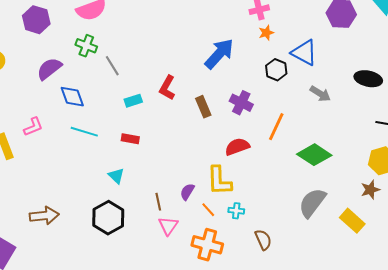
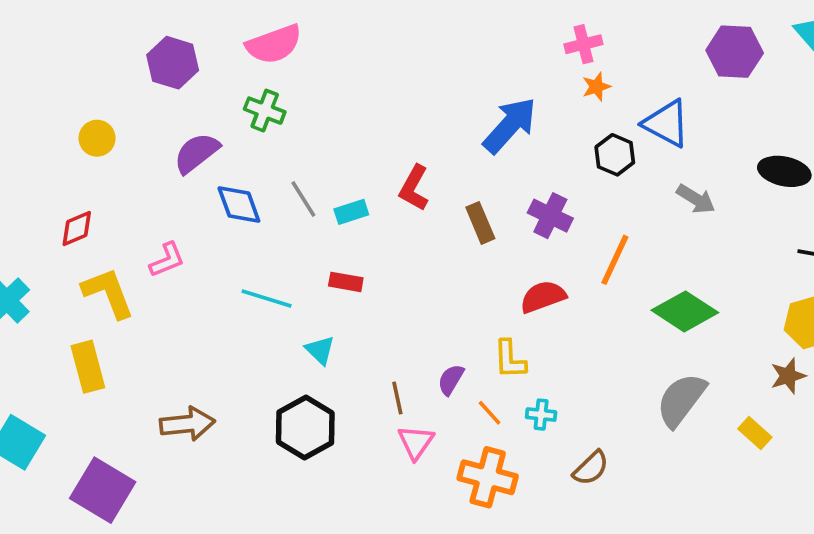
gray line: (112, 66) -> (303, 199), moved
cyan line: (84, 132) -> (267, 299), moved
yellow L-shape: (219, 181) -> (510, 359), size x0.7
yellow rectangle: (352, 221) -> (755, 433), size x0.7
brown semicircle: (263, 240) -> (591, 468), turned 70

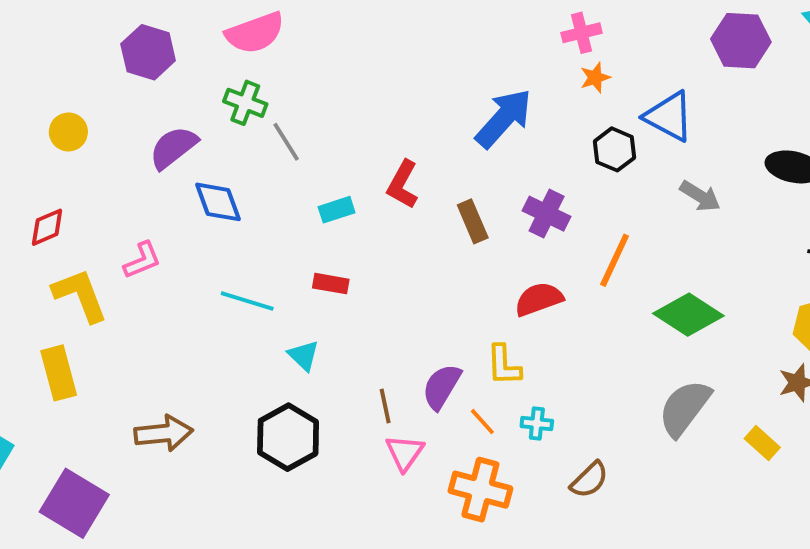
gray line: (303, 199) -> (286, 142), moved
purple semicircle: (451, 380) -> (442, 387), size x1.4

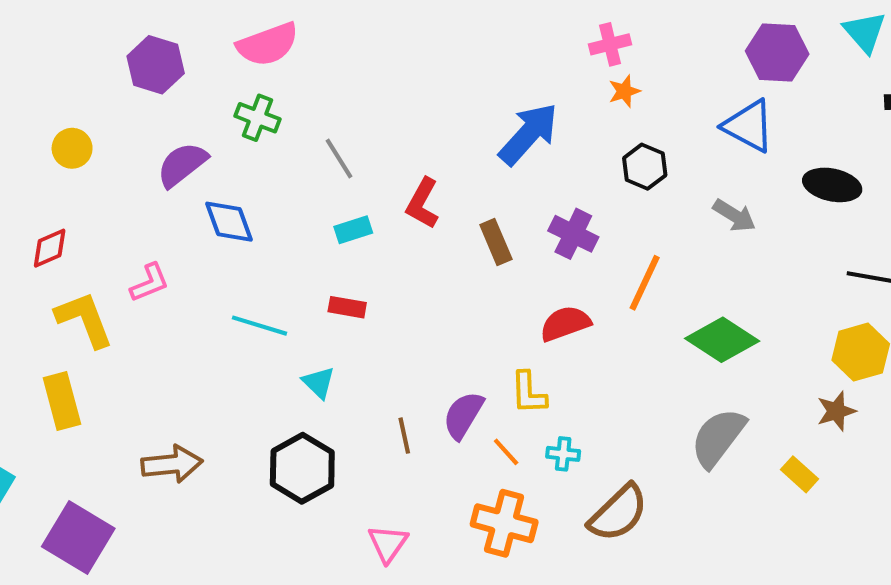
blue triangle: (669, 116) -> (749, 126), moved
gray line: (286, 142) -> (339, 158), moved
pink triangle: (405, 453) -> (388, 544), moved
brown semicircle: (589, 480) -> (618, 513), size x1.5

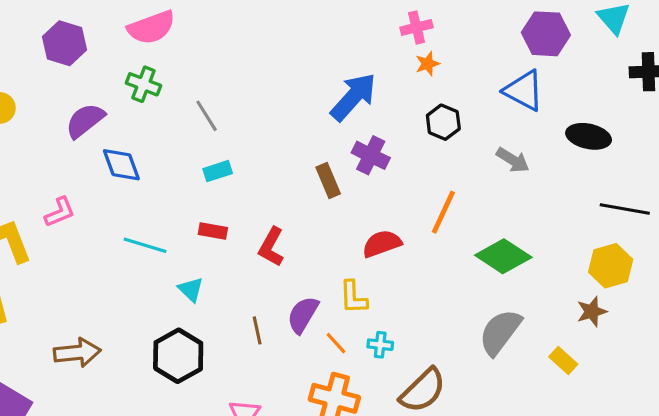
red L-shape: (423, 203) -> (271, 247), moved
purple cross: (573, 234) -> (371, 155), moved

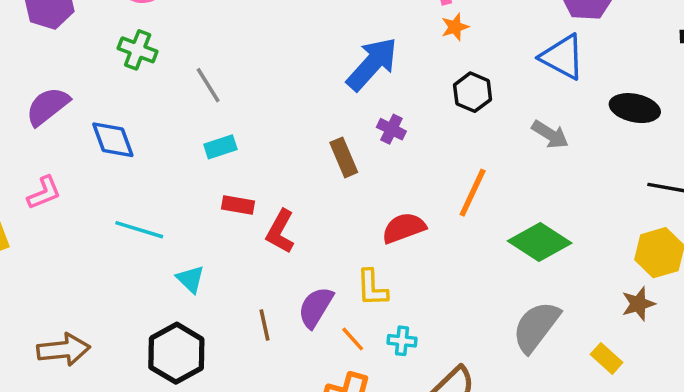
purple semicircle: (85, 121) -> (48, 106), moved
purple cross: (371, 155) -> (391, 129), size x0.7
red rectangle: (213, 231) -> (238, 205), moved

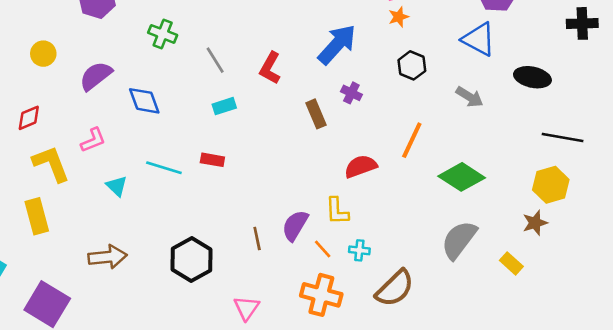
red rectangle: (238, 205) -> (212, 160), moved
red L-shape: (280, 231) -> (270, 68), moved
cyan triangle: (190, 279) -> (117, 186), moved

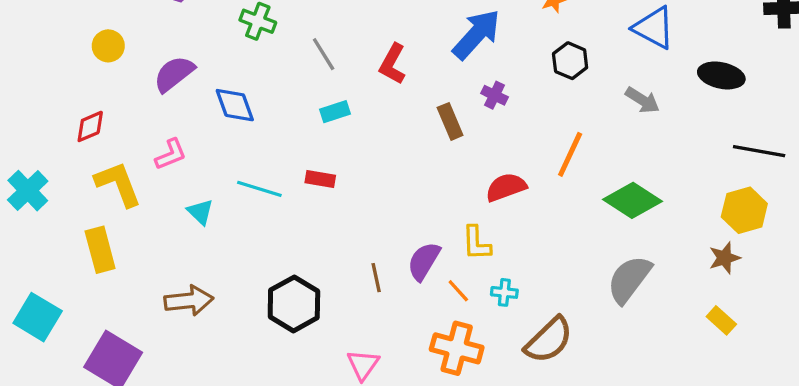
yellow rectangle: (511, 263) -> (721, 320), moved

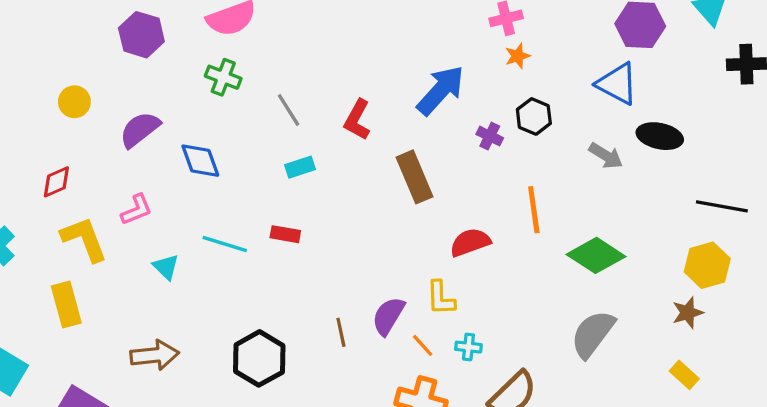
black ellipse: (721, 75) -> (660, 136), moved
purple cross: (494, 95) -> (490, 136), moved
brown rectangle: (450, 121) -> (415, 177), size x1.4
orange line: (570, 154) -> (534, 210), turned -33

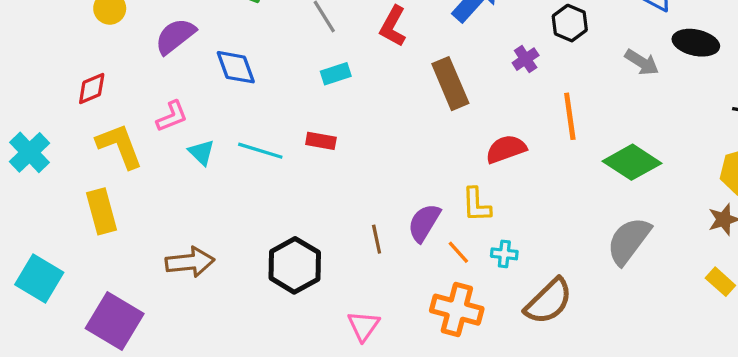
purple cross: (490, 136) -> (526, 59), moved, turned 30
cyan triangle: (166, 267) -> (201, 152), moved

